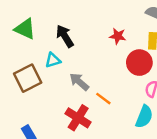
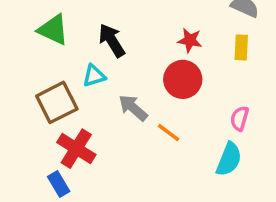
red circle: (139, 63) -> (183, 79), moved
red cross: (78, 118) -> (76, 149), moved

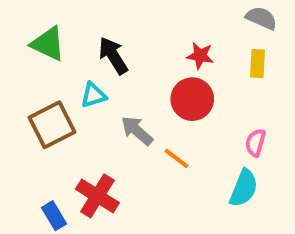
red cross: (76, 149) -> (97, 196), moved

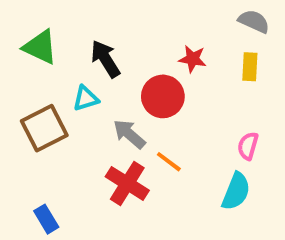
red circle: (192, 99) -> (163, 96), moved
red cross: (97, 196) -> (127, 183), moved

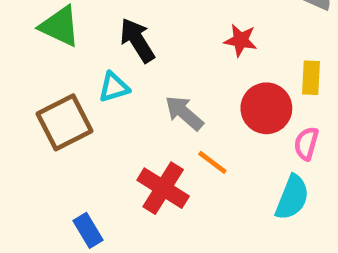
yellow rectangle: (250, 67) -> (311, 78), moved
red circle: (163, 96) -> (266, 108), moved
gray arrow: (129, 134) -> (184, 113), moved
blue rectangle: (46, 219) -> (88, 230), moved

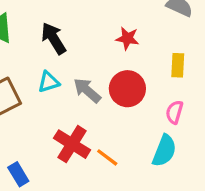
cyan triangle: (114, 87) -> (49, 82), moved
red circle: (266, 108) -> (127, 89), moved
orange line: (212, 162) -> (107, 157), moved

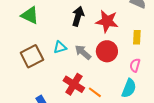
black arrow: (54, 38) -> (78, 16), moved, turned 48
red star: (127, 38) -> (107, 21), size x1.6

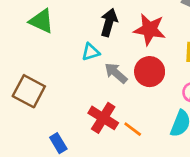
cyan triangle: (60, 47) -> (91, 52), moved
brown square: (32, 56) -> (29, 91), moved, turned -35

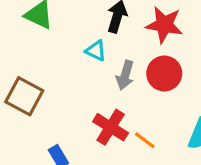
cyan triangle: (91, 52) -> (96, 51), turned 42
gray arrow: (116, 73) -> (125, 75), turned -115

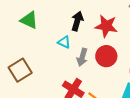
brown square: (24, 96) -> (20, 70), turned 30

